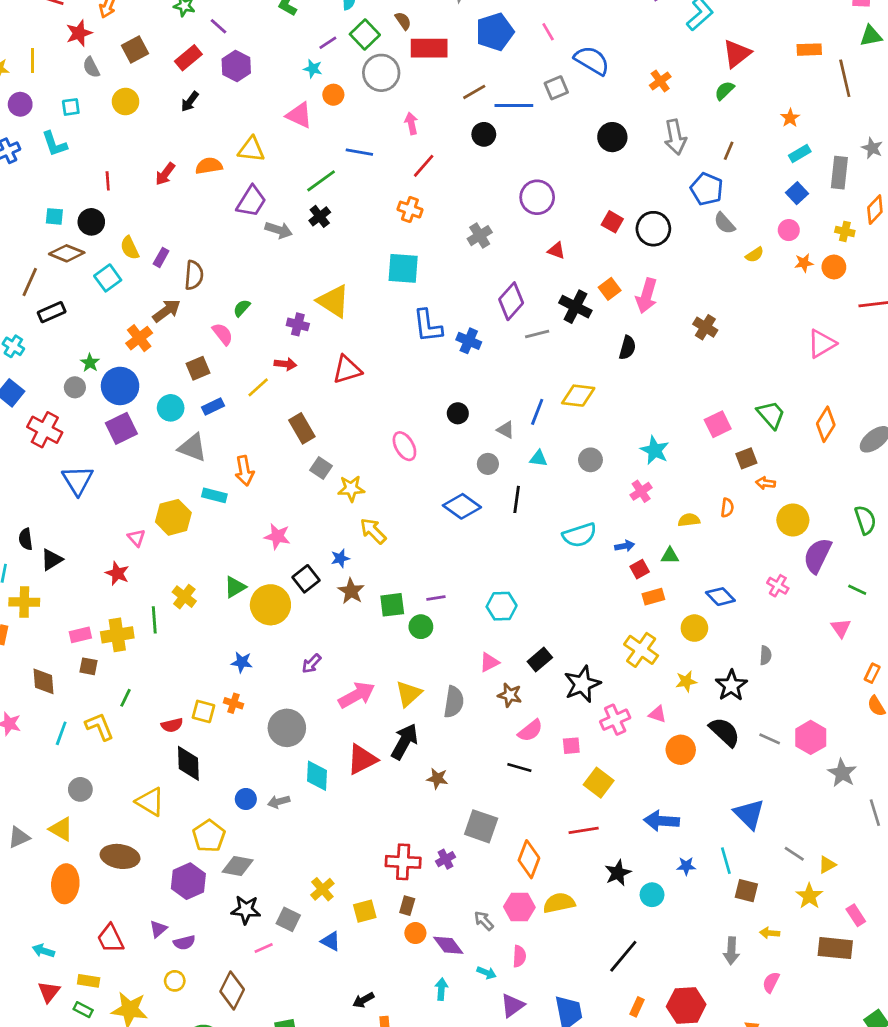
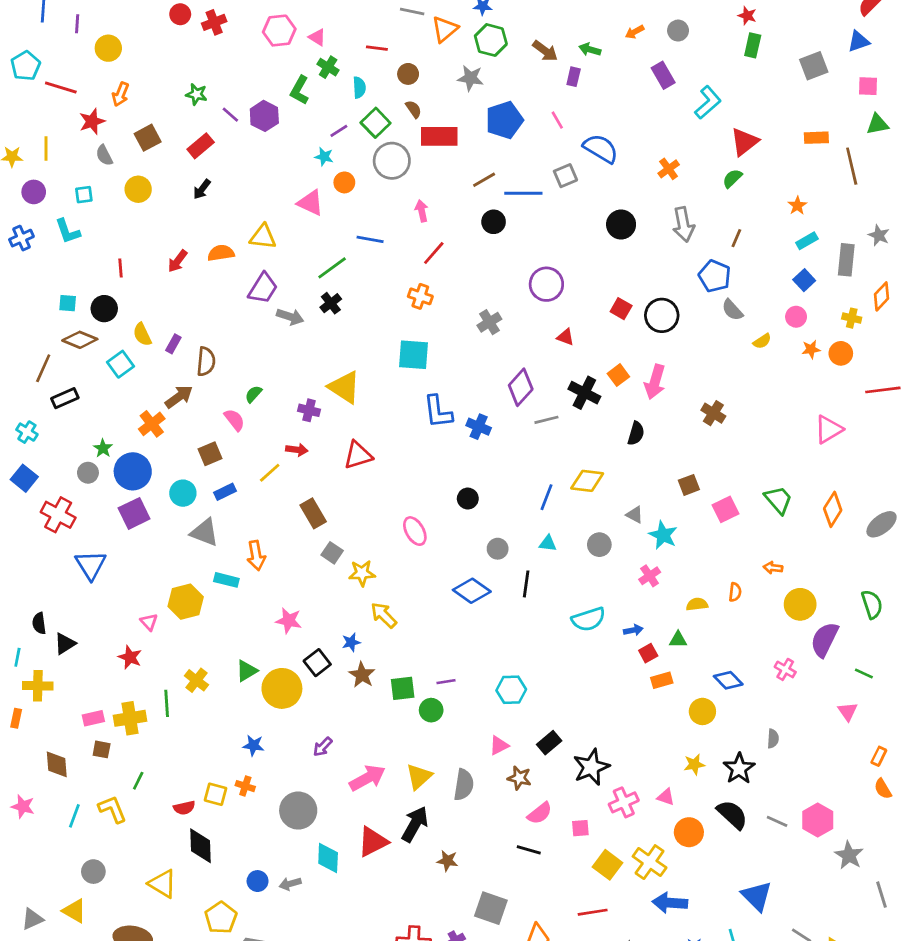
purple hexagon: (236, 66) -> (264, 116), moved
gray triangle: (506, 430) -> (635, 515), moved
brown square: (746, 458) -> (689, 485), moved
yellow cross: (641, 650) -> (650, 862), moved

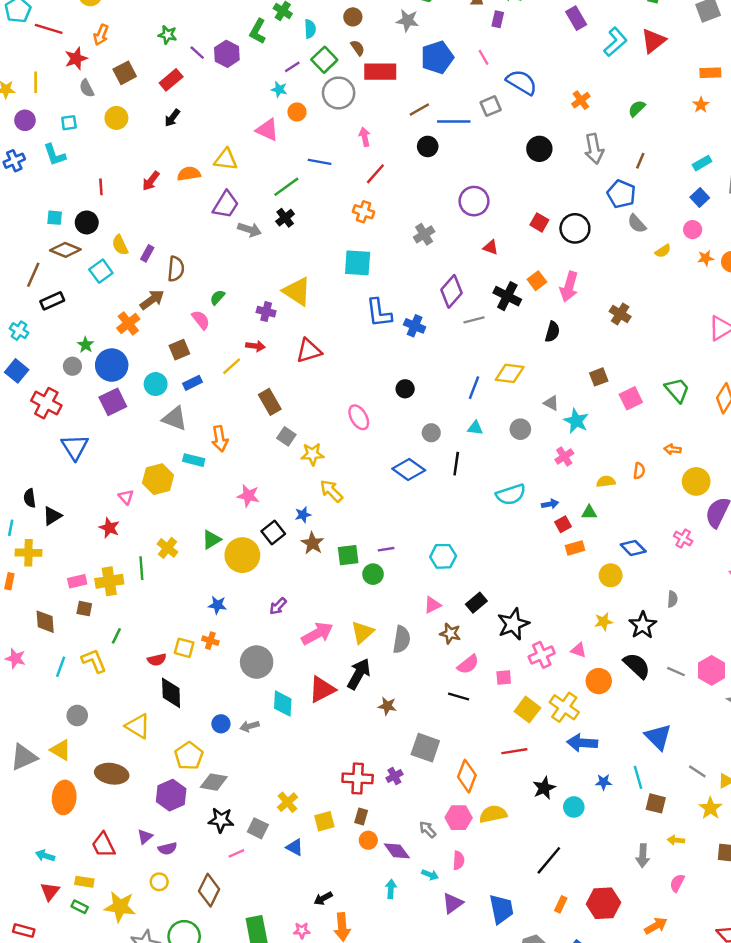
red triangle: (744, 142) -> (653, 41), moved
orange star: (797, 206) -> (701, 105), moved
gray triangle: (32, 919) -> (24, 757), size x1.4

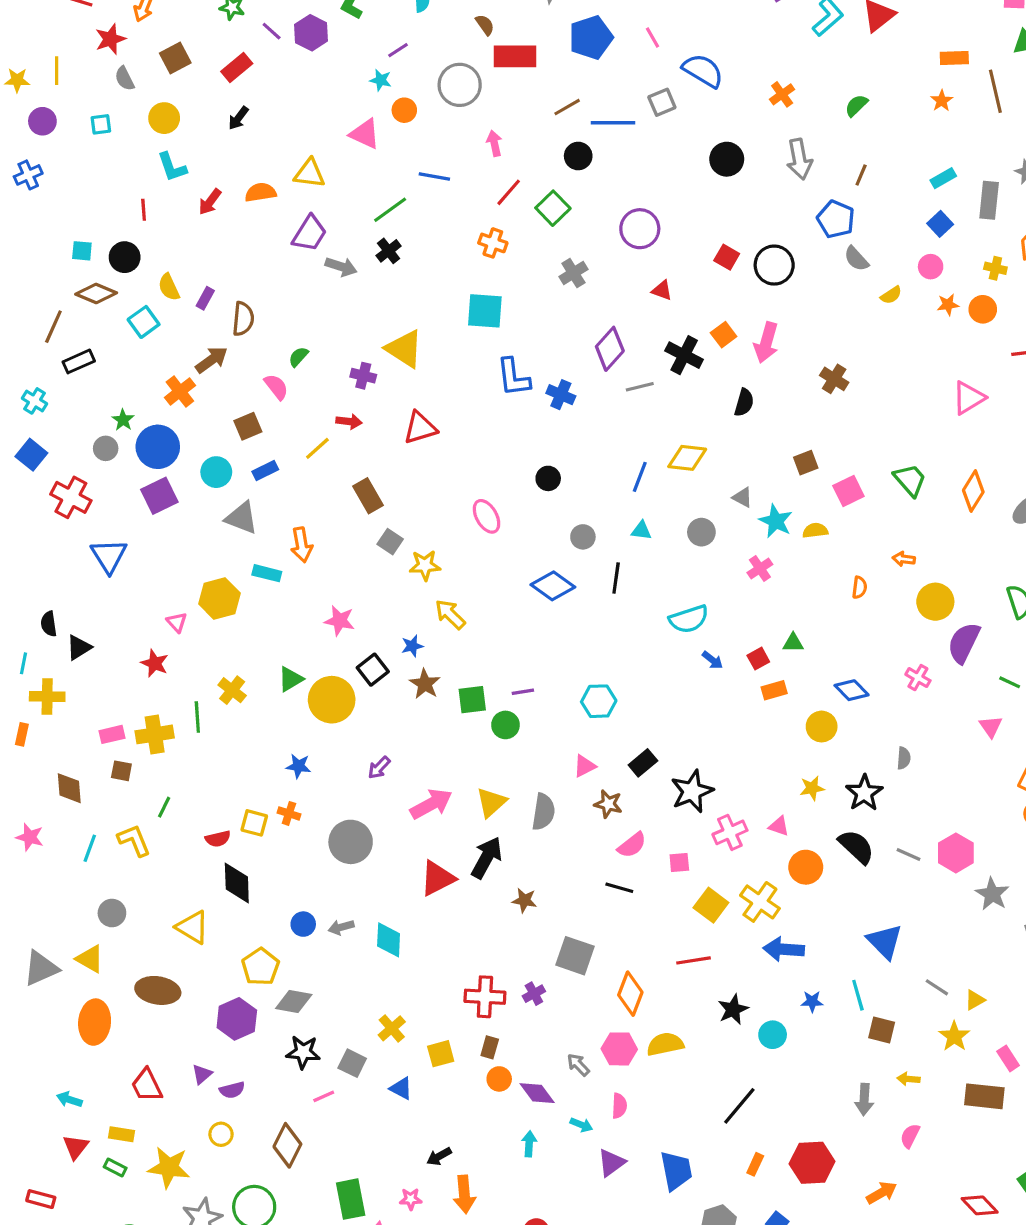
green square: (324, 60) -> (553, 208), moved
cyan L-shape: (55, 155) -> (172, 167), moved
yellow semicircle: (606, 481) -> (815, 531), moved
blue arrow: (550, 504) -> (713, 660), moved, turned 49
cyan diamond: (283, 704) -> (389, 940), moved

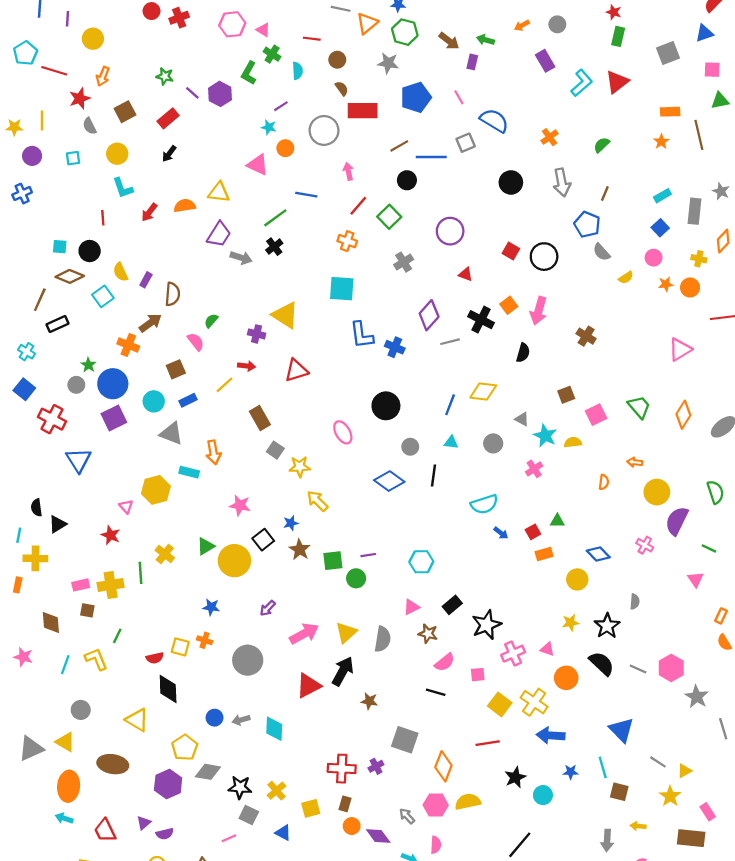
orange cross: (180, 391) -> (128, 345), turned -30
black circle: (548, 478) -> (386, 406), size x1.6
black star: (303, 1052) -> (240, 787), moved
cyan arrow: (69, 1100) -> (64, 818), moved

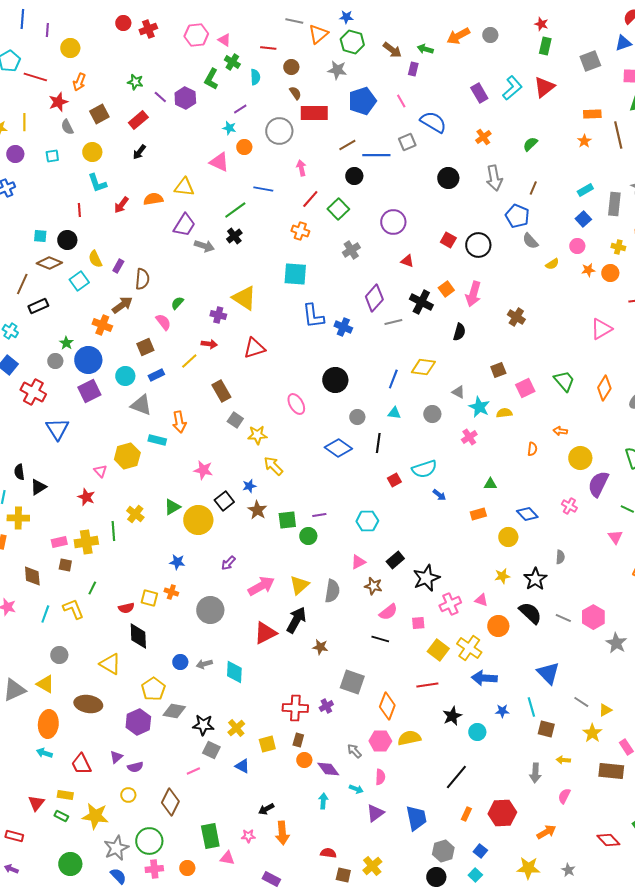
orange arrow: (522, 25) -> (458, 36), size x1.6
purple rectangle: (545, 61) -> (479, 93), moved
red square: (533, 532) -> (394, 480), moved

